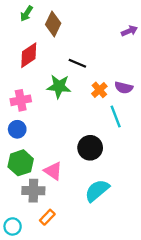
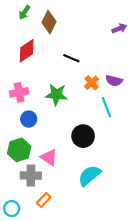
green star: (59, 86) -> (56, 95), moved
blue circle: (17, 129) -> (29, 119), moved

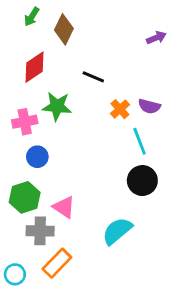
green star: (56, 95) -> (57, 106), moved
black circle: (83, 136) -> (142, 181), moved
orange rectangle: (44, 200) -> (57, 263), size x1.5

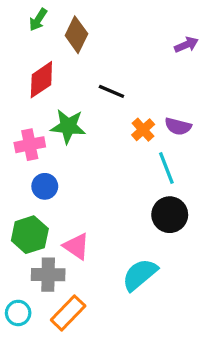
cyan circle: (15, 274) -> (18, 313), moved

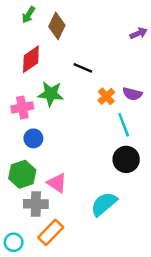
cyan circle: (18, 313) -> (14, 242), moved

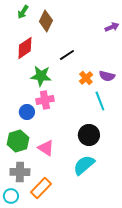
black line: (83, 68) -> (67, 55), turned -56
pink cross: (22, 107) -> (45, 100), moved
black circle: (126, 159) -> (89, 135), moved
gray cross: (36, 204) -> (20, 172), moved

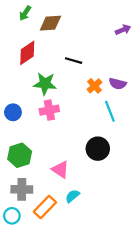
brown diamond: (46, 21) -> (50, 23), turned 60
black line: (67, 55) -> (74, 61), turned 49
blue circle: (27, 112) -> (13, 112), moved
pink triangle: (46, 148) -> (60, 170), moved
cyan semicircle: (84, 165) -> (72, 196), moved, size x0.6

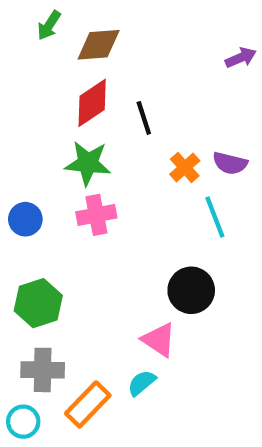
red diamond: (27, 53) -> (92, 103), moved
black line: (74, 61) -> (144, 118), turned 56
pink triangle: (60, 170) -> (159, 340), moved

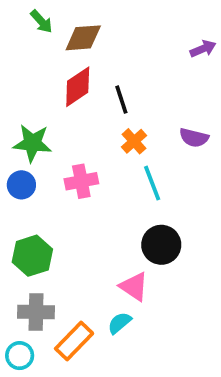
green arrow: (49, 25) -> (41, 21), turned -75
green star: (88, 163) -> (32, 143), moved
orange cross: (185, 168) -> (134, 141), moved
cyan line: (215, 217) -> (152, 183), moved

